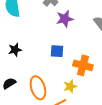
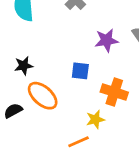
purple star: (65, 19) -> (106, 40), moved
orange ellipse: (38, 88) -> (43, 96), moved, turned -35

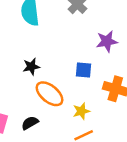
black semicircle: (13, 111) -> (30, 123), moved
yellow star: (95, 119) -> (81, 111), moved

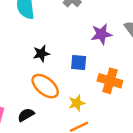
black star: (31, 67) -> (41, 54), moved

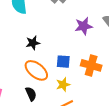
blue square: (79, 63) -> (63, 62), moved
black semicircle: (26, 115) -> (31, 94), moved, turned 96

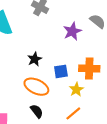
black star: (33, 43) -> (35, 59), moved
yellow star: (63, 85) -> (76, 90), moved

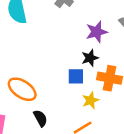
black star: (35, 59) -> (90, 58), moved
orange ellipse: (36, 87) -> (22, 89), moved

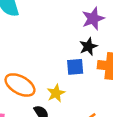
yellow star: (91, 100) -> (56, 93), moved

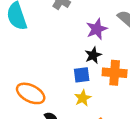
yellow star: (56, 93) -> (83, 98), moved

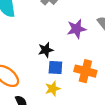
black star: (93, 55) -> (46, 50), moved

